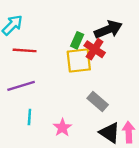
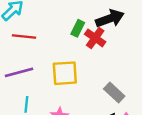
yellow square: (79, 61) -> (65, 73), moved
gray rectangle: (98, 101) -> (114, 92), moved

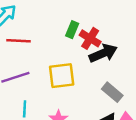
black arrow: (110, 18) -> (103, 53), moved

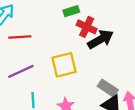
green rectangle: (72, 30) -> (71, 11), moved, turned 56
gray rectangle: (112, 92) -> (108, 88), moved

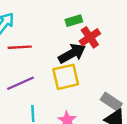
red cross: (87, 27) -> (90, 37), turned 30
black arrow: (101, 39) -> (72, 53), moved

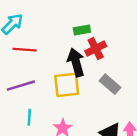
black arrow: (72, 53) -> (76, 62), turned -84
gray rectangle: (111, 102) -> (110, 84), moved

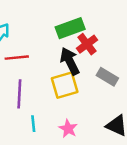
green rectangle: (82, 30) -> (70, 28), size x1.6
purple line: (21, 86) -> (19, 94), turned -60

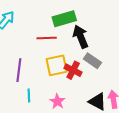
red cross: (87, 44) -> (73, 70), moved, turned -30
red line: (17, 58) -> (47, 38), moved
black arrow: (70, 61) -> (81, 37), moved

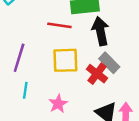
red cross: (73, 70) -> (97, 74), moved

